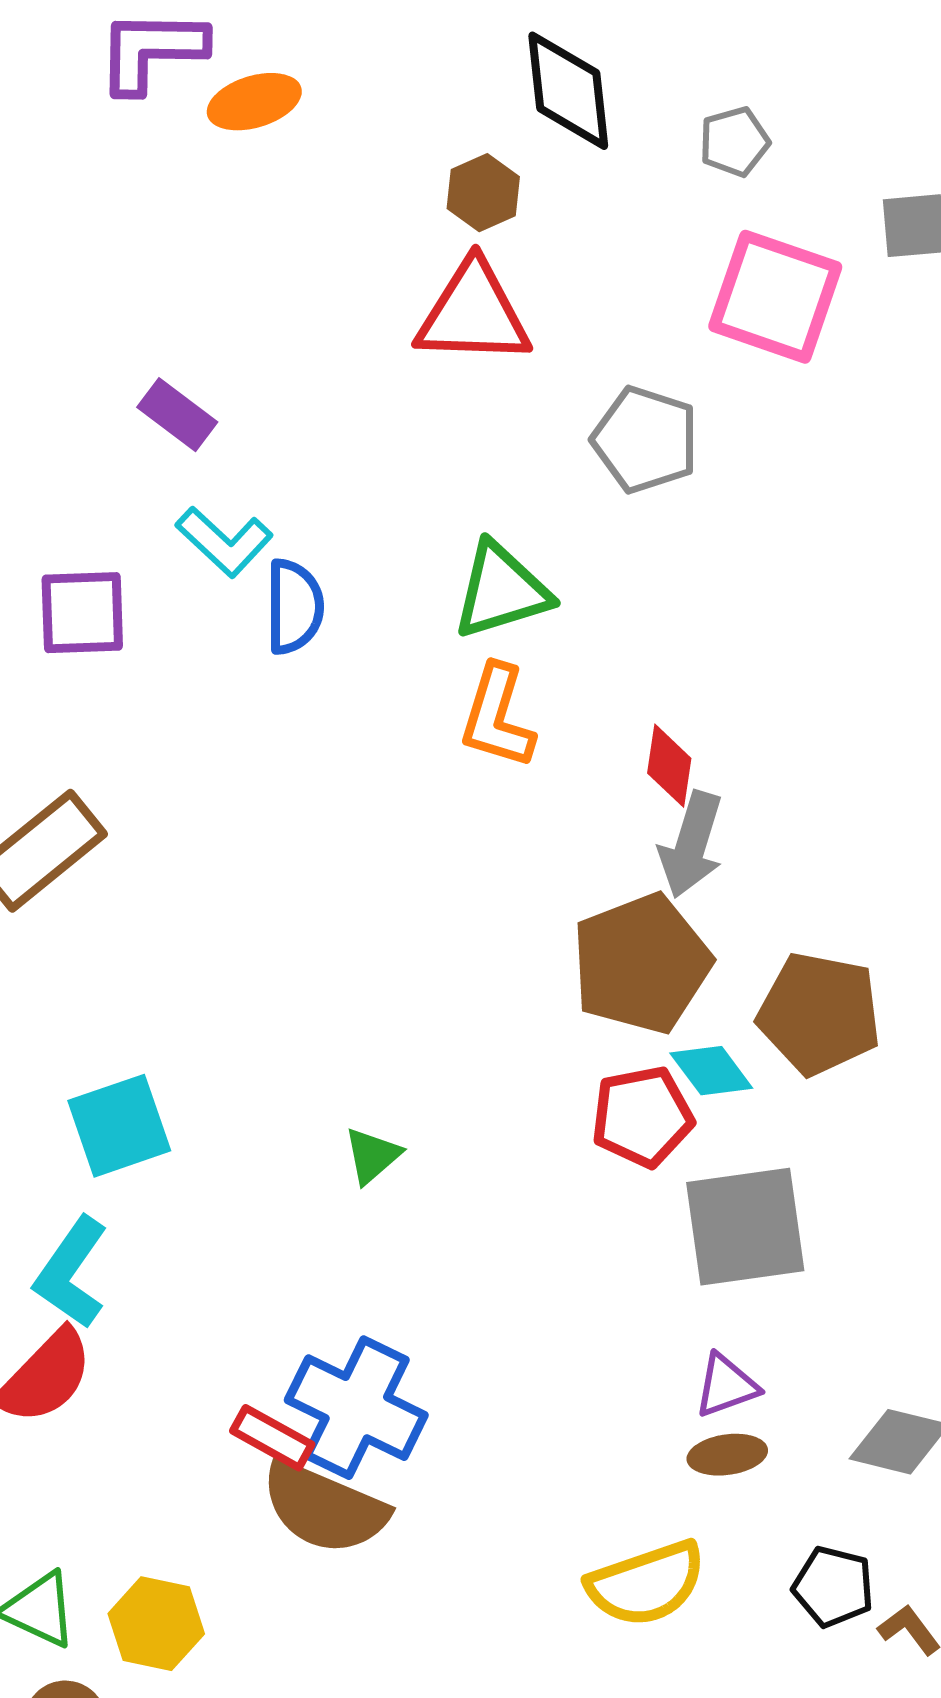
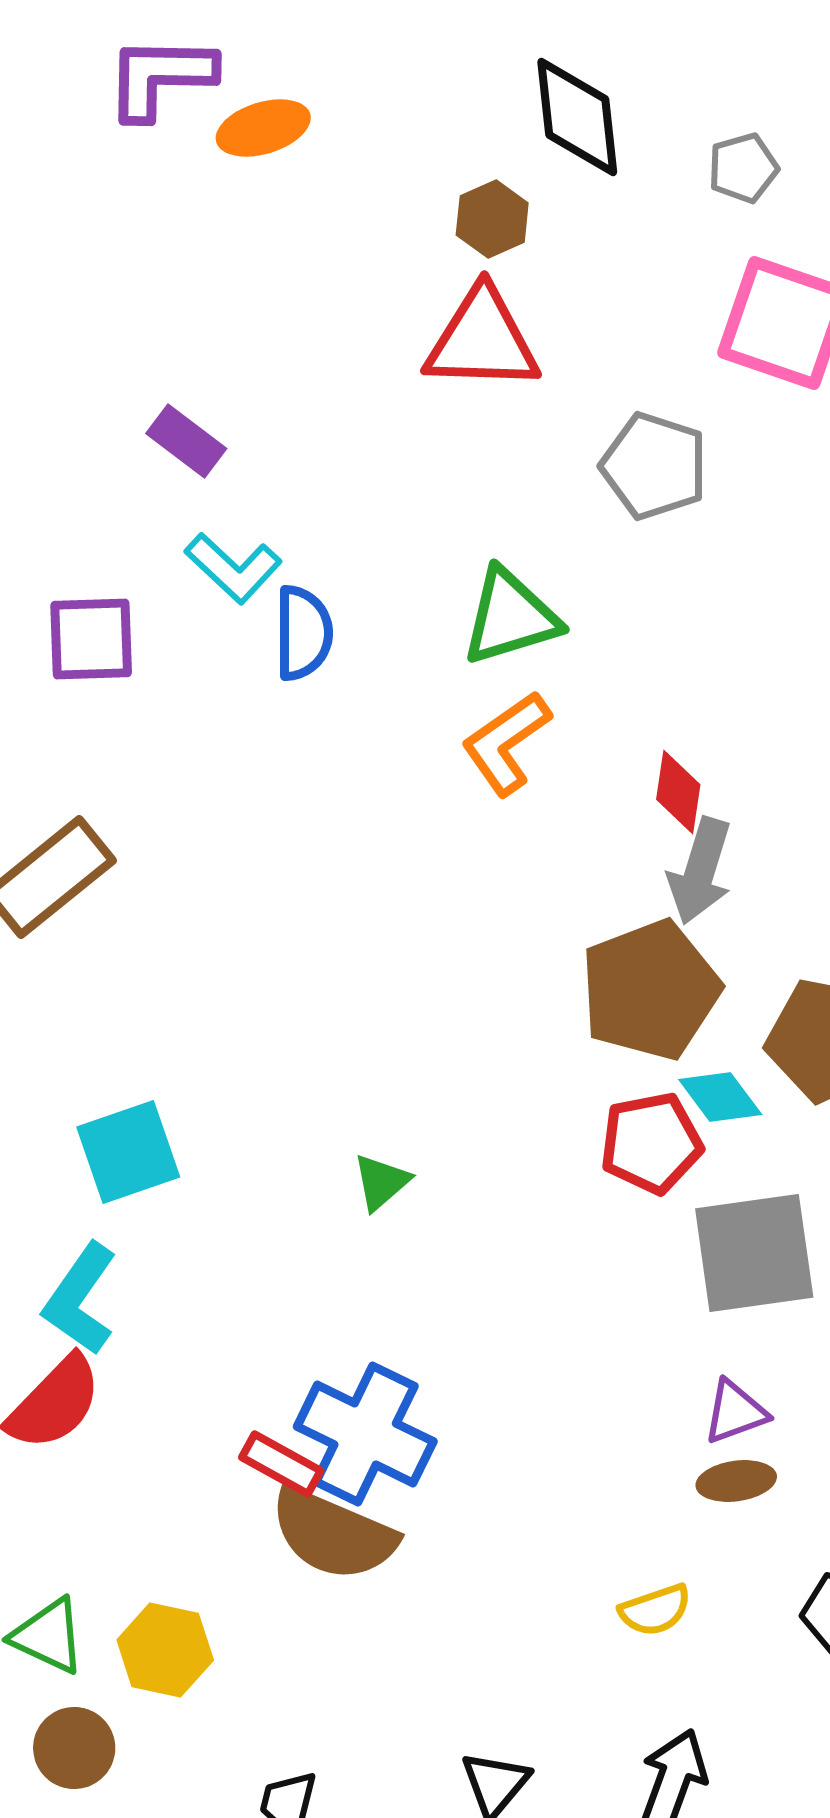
orange L-shape: (497, 717) -> (506, 743), turned 38
yellow semicircle: (646, 1584) -> (655, 1610), size x0.6

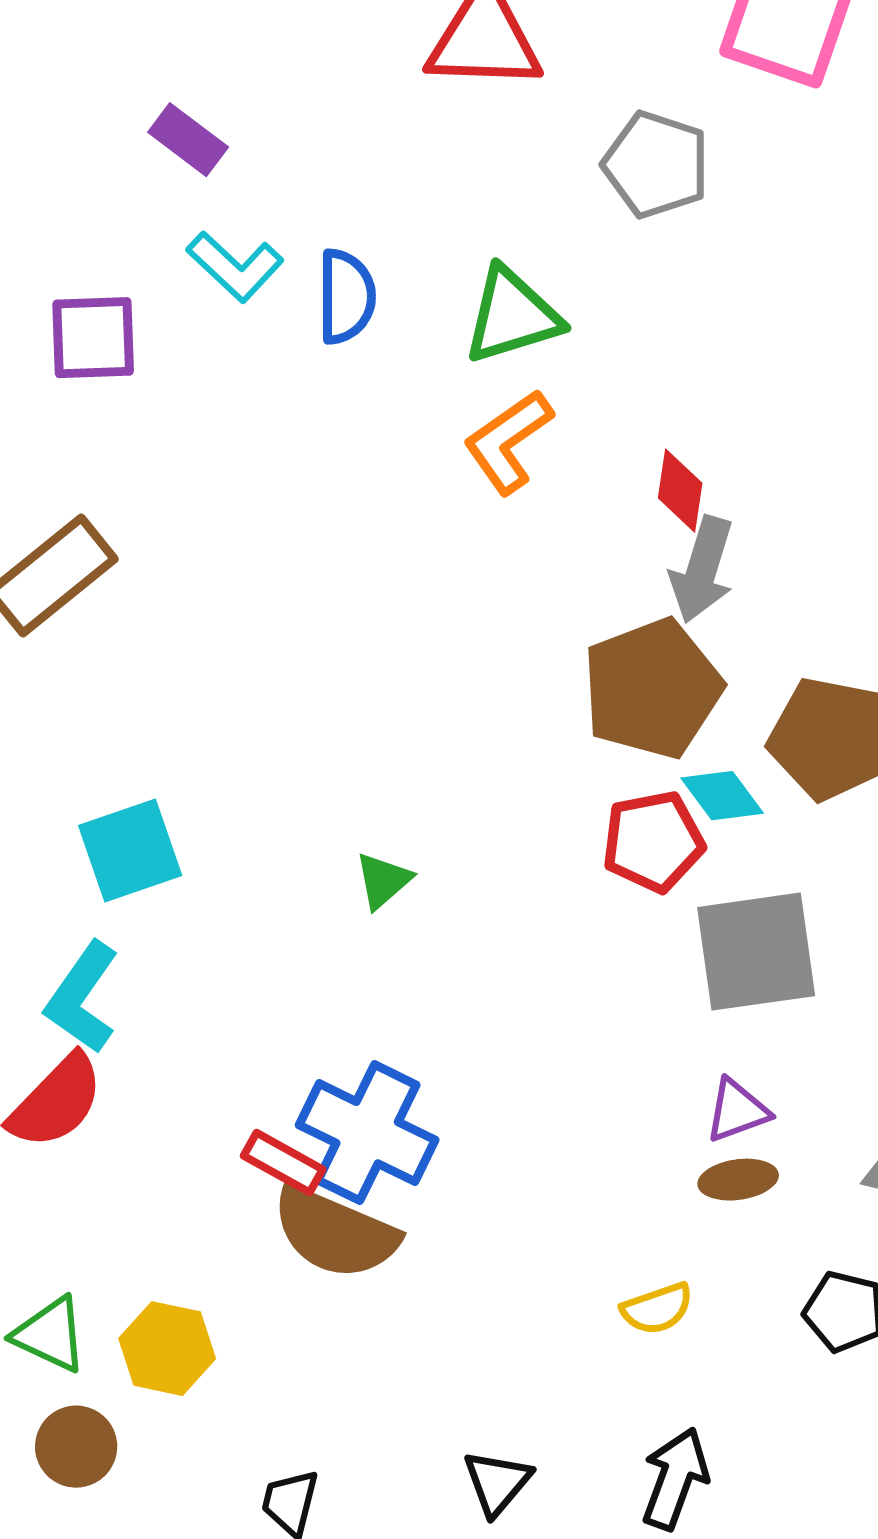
blue semicircle: (303, 633) -> (346, 297), moved

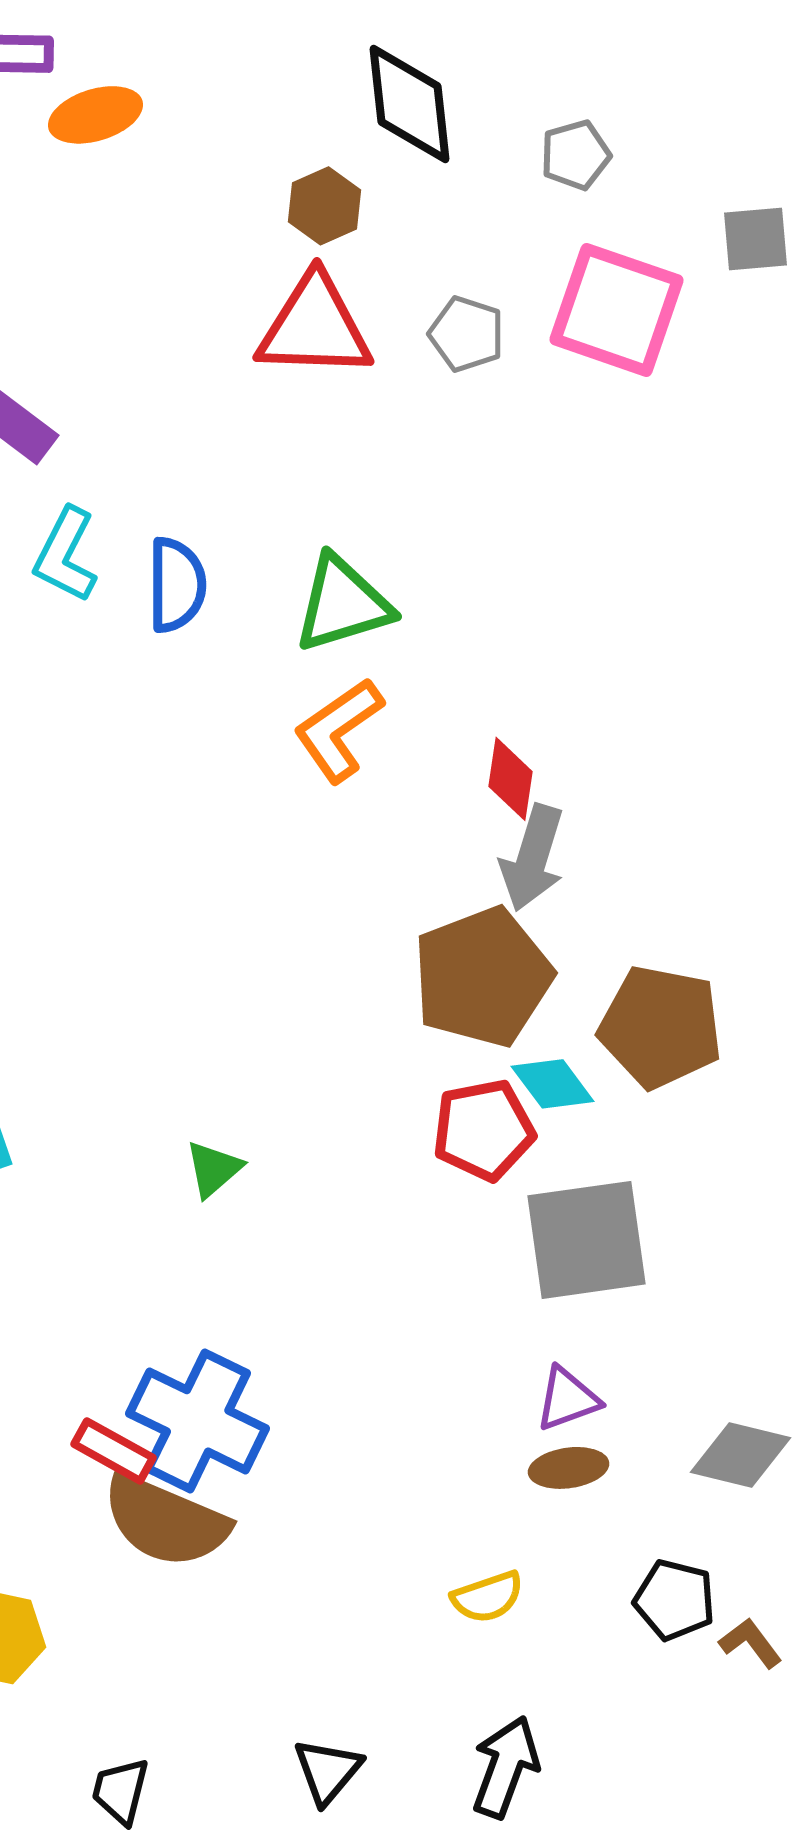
gray pentagon: (656, 165) -> (467, 334), moved, size x0.7
cyan L-shape: (235, 267) -> (66, 555), turned 74

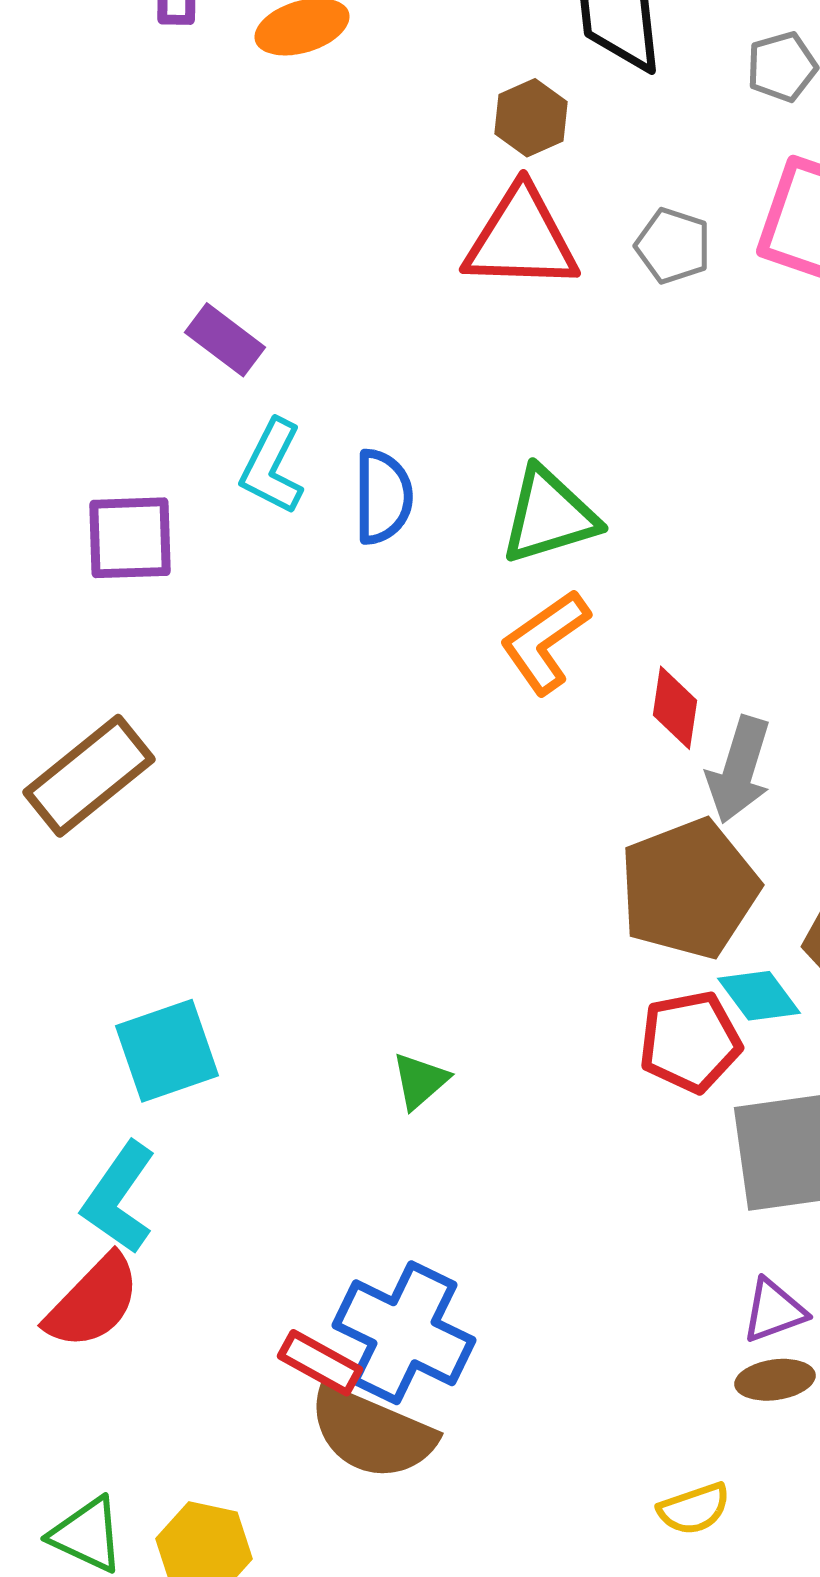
red diamond: (511, 779) -> (675, 708), moved

